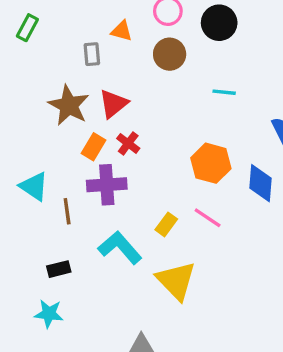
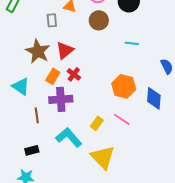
cyan triangle: (34, 186) -> (21, 86), moved

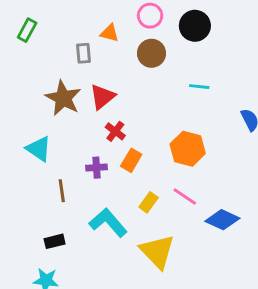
orange rectangle: (53, 76) -> (131, 160), moved
blue diamond: (154, 98) -> (222, 220), moved, turned -70
purple cross: (61, 99) -> (97, 168), size x0.6

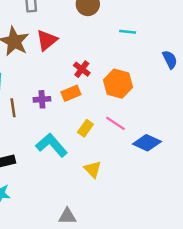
red cross: (115, 131) -> (82, 69), moved
orange rectangle: (131, 160) -> (71, 93), turned 36
brown line: (62, 191) -> (13, 108), moved
yellow triangle: (157, 251) -> (93, 169), size x0.6

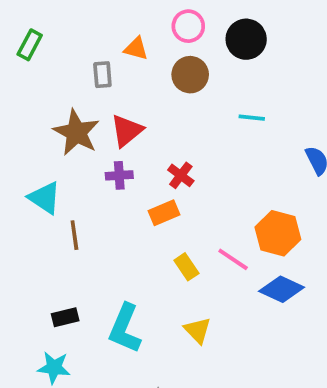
orange hexagon: (118, 84) -> (278, 233), moved
purple cross: (42, 99) -> (119, 175), moved
yellow rectangle: (85, 128) -> (186, 267), turned -70
cyan L-shape: (52, 145) -> (125, 328), moved, turned -116

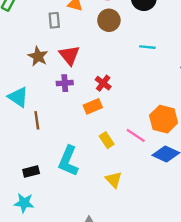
red triangle: (127, 131) -> (69, 55), turned -30
brown star: (76, 132) -> (38, 56), size x0.7
cyan L-shape: (125, 328) -> (68, 161), moved

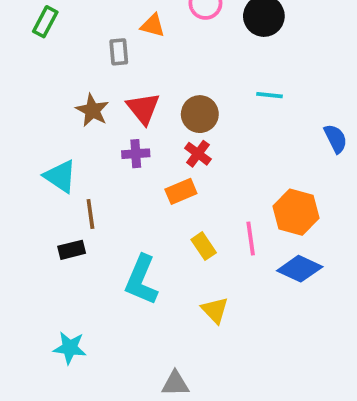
brown circle: (109, 20) -> (200, 114), moved
pink line: (136, 135) -> (251, 238), turned 48
black rectangle: (31, 171) -> (72, 250), moved

